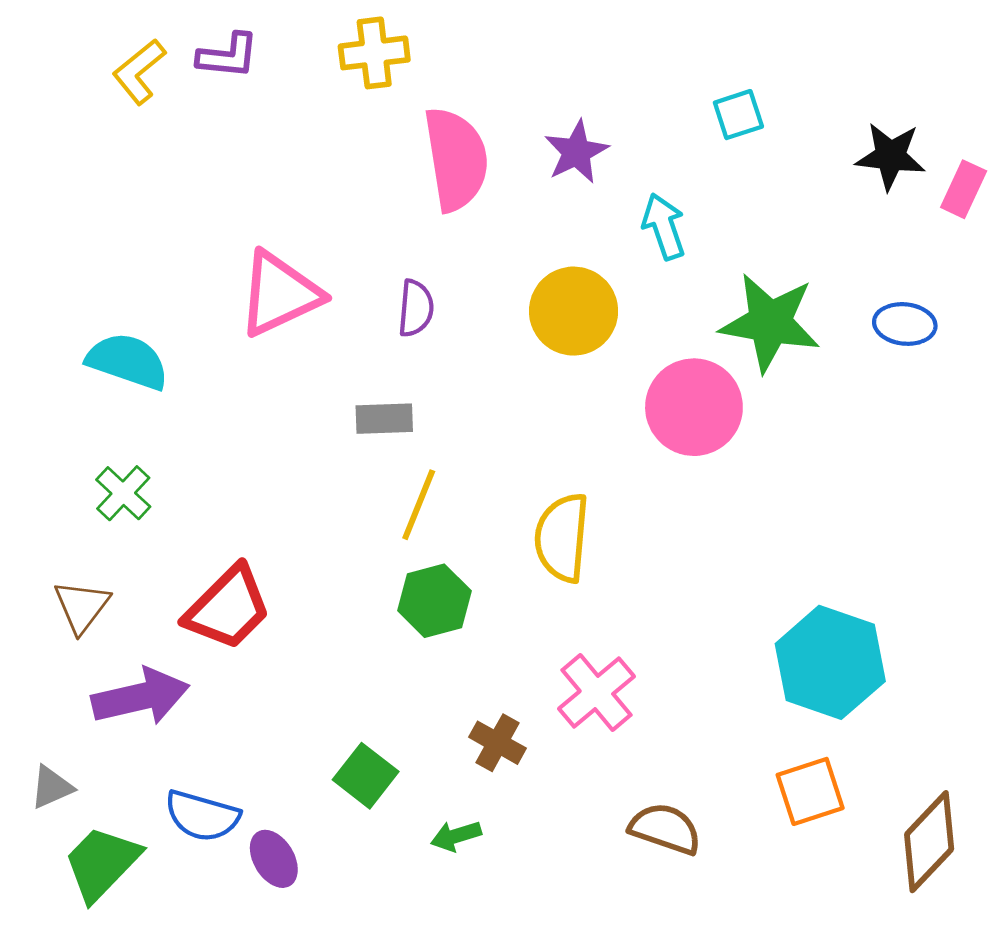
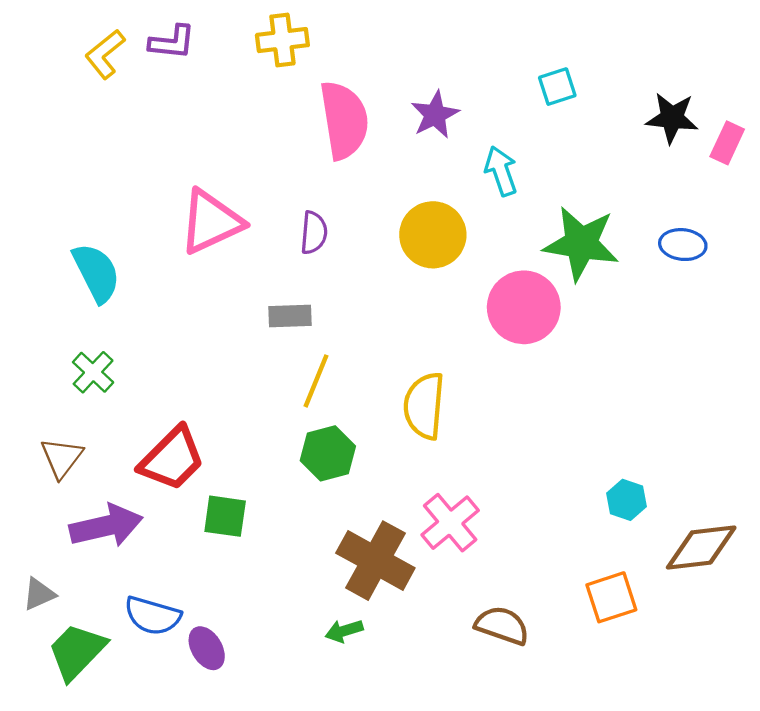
cyan semicircle: (128, 361) -> (96, 273), turned 44
cyan hexagon: (830, 662) -> (627, 500), size x0.5
brown cross: (498, 743) -> (375, 561), size x1.8
green square: (366, 776) -> (225, 516), moved, turned -30
brown diamond: (929, 842) -> (701, 548), moved, turned 40

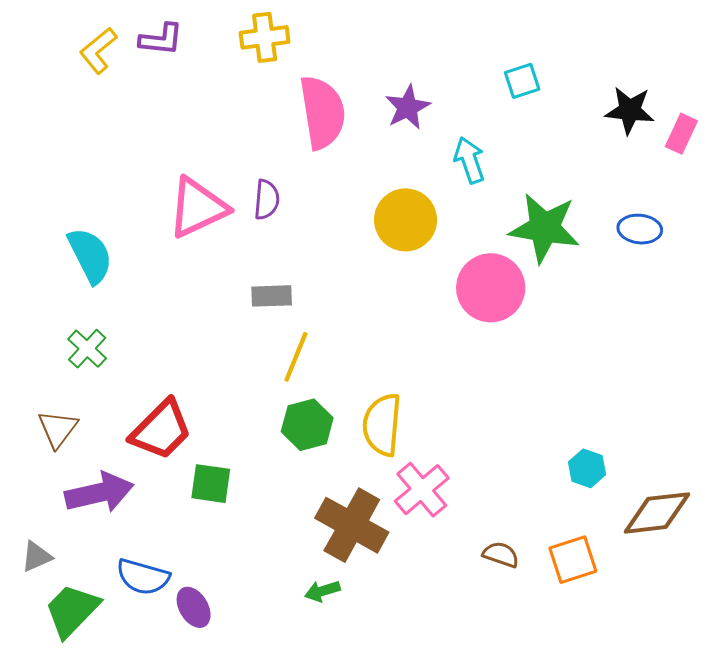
purple semicircle: (314, 233) -> (267, 200), moved
yellow semicircle: (424, 406) -> (382, 425), moved
brown semicircle: (502, 625) -> (501, 555), moved, size x0.7

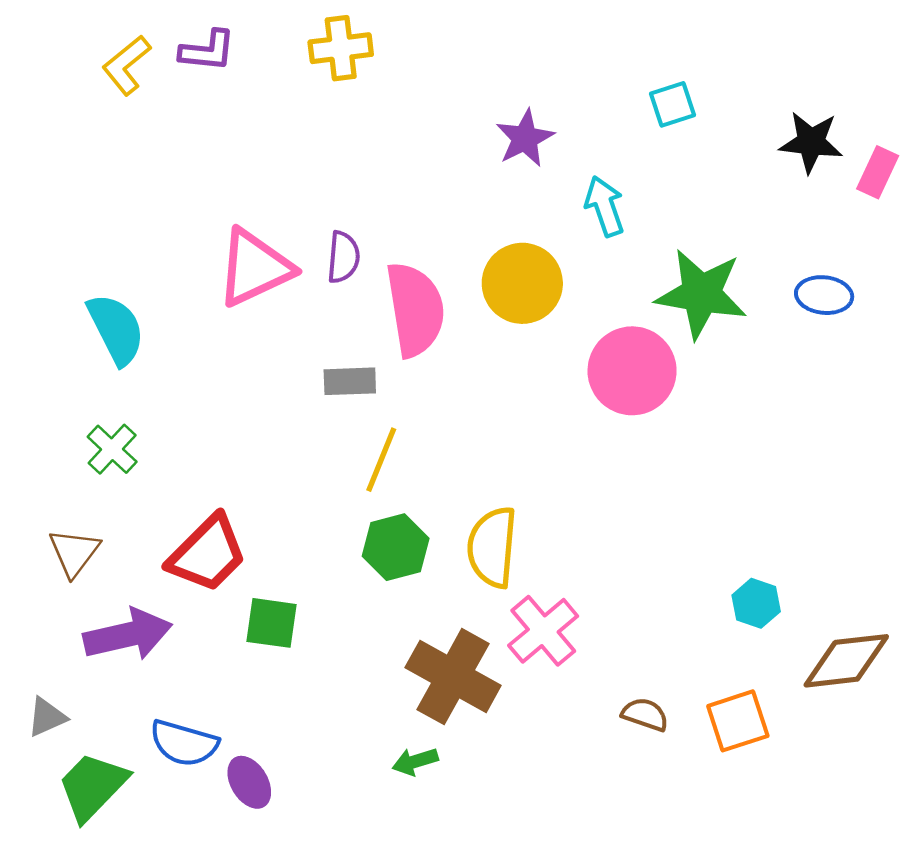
pink semicircle: (322, 112) -> (415, 309), moved

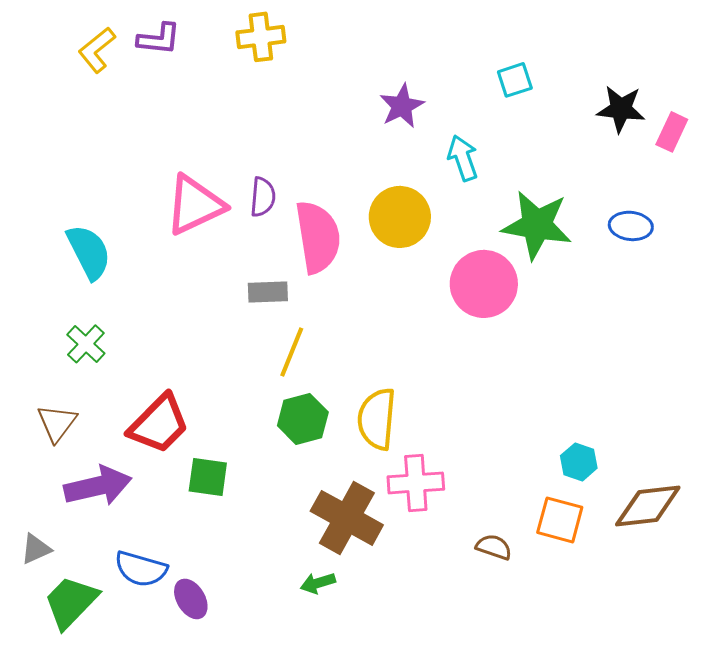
pink cross: (543, 631) -> (416, 483), turned 36
orange square: (738, 721) -> (560, 520), moved, turned 33

